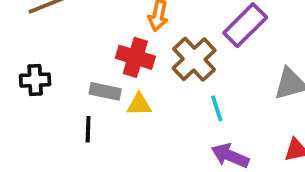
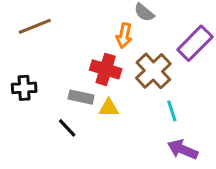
black line: (88, 129) -> (67, 128), turned -45

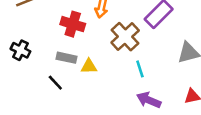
red cross: (106, 69) -> (73, 24), moved
black cross: (24, 88) -> (20, 50), turned 30

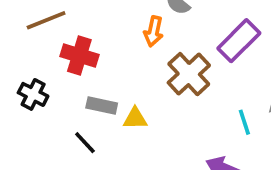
red cross: (73, 24) -> (79, 55), moved
cyan line: (140, 69) -> (244, 122), moved

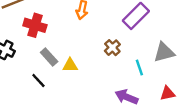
brown cross: (189, 74) -> (112, 48), moved, size x0.6
gray rectangle: (102, 106) -> (49, 57), turned 36

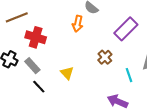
gray rectangle: (49, 57) -> (32, 66), moved
yellow triangle: (70, 65) -> (67, 73), turned 48

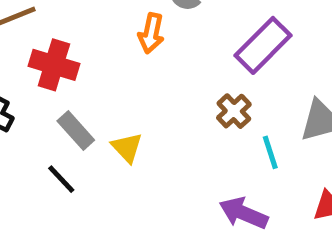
brown cross: (105, 57) -> (234, 111), moved
gray rectangle: (32, 66) -> (76, 131), moved

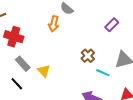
purple rectangle: (263, 45) -> (112, 25), moved, size x0.6
cyan line: (270, 152) -> (103, 73), turned -48

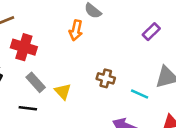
brown cross: (88, 56) -> (106, 78), moved, turned -32
black line: (17, 84) -> (28, 108), turned -40

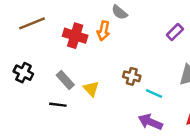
red cross: (24, 47) -> (75, 36), moved
cyan line: (140, 94) -> (154, 94), moved

